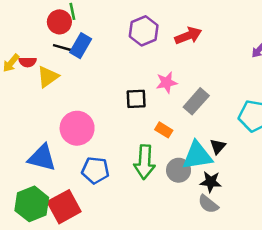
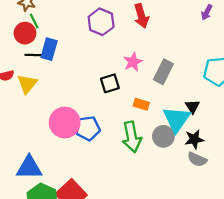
red arrow: (188, 36) -> (141, 16), turned 110
cyan triangle: (197, 156) -> (177, 119), turned -32
blue triangle: (42, 158) -> (29, 168), moved
blue pentagon: (95, 170) -> (88, 128), moved

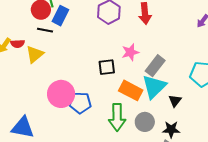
blue rectangle: (49, 49) -> (60, 16), moved
orange rectangle: (141, 104) -> (131, 90), size x1.6
cyan triangle: (177, 119) -> (154, 87), moved

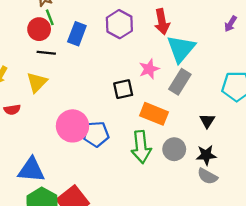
blue rectangle: (60, 16) -> (77, 34), moved
red semicircle: (18, 44) -> (12, 110), moved
cyan triangle: (154, 87) -> (181, 49), moved

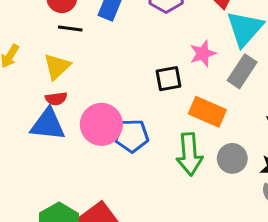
red semicircle: (12, 110) -> (56, 99), moved
blue triangle: (31, 170) -> (48, 124), moved

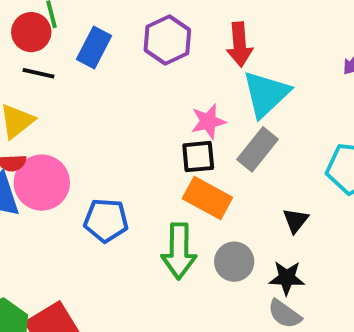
black square: (168, 79) -> (198, 157), moved
pink circle: (101, 124) -> (42, 183), moved

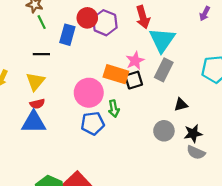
red circle: (31, 32) -> (87, 18), moved
pink circle: (42, 183) -> (89, 93), moved
orange rectangle: (207, 198) -> (116, 74), moved
black triangle: (296, 220) -> (181, 105), moved, turned 48
green arrow: (179, 251) -> (114, 109), moved, size x0.6

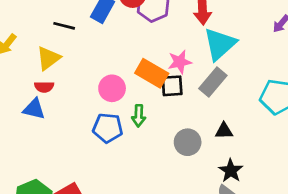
pink circle: (89, 93) -> (112, 88), size x0.7
blue triangle: (34, 122) -> (34, 109), size x0.7
gray circle: (164, 131) -> (188, 142), moved
black star: (193, 134) -> (231, 171), turned 30

